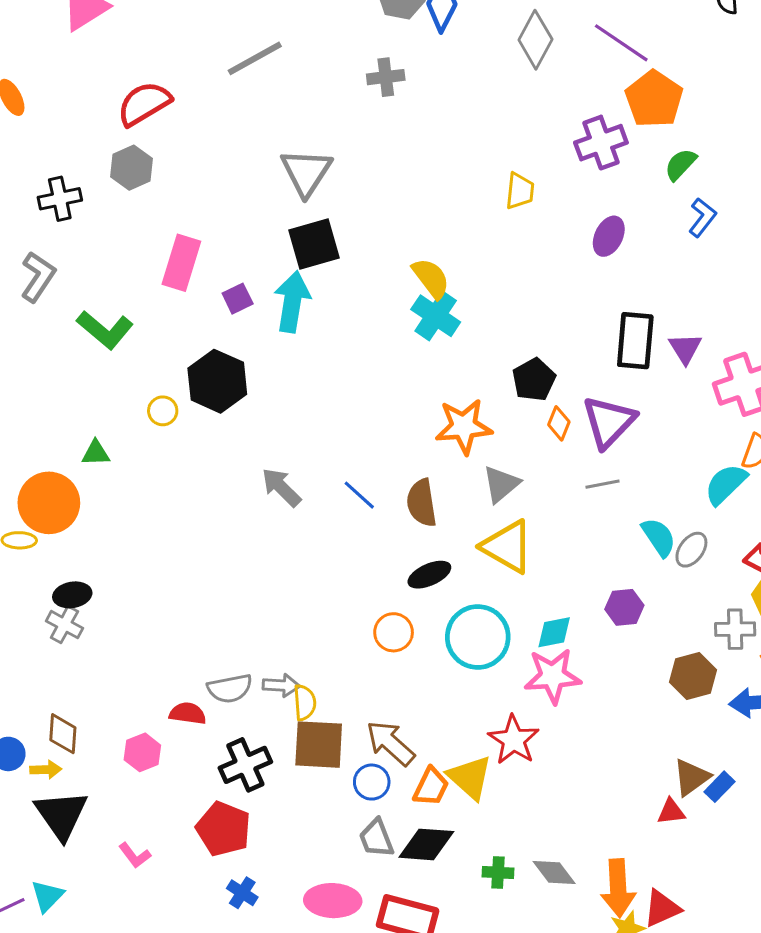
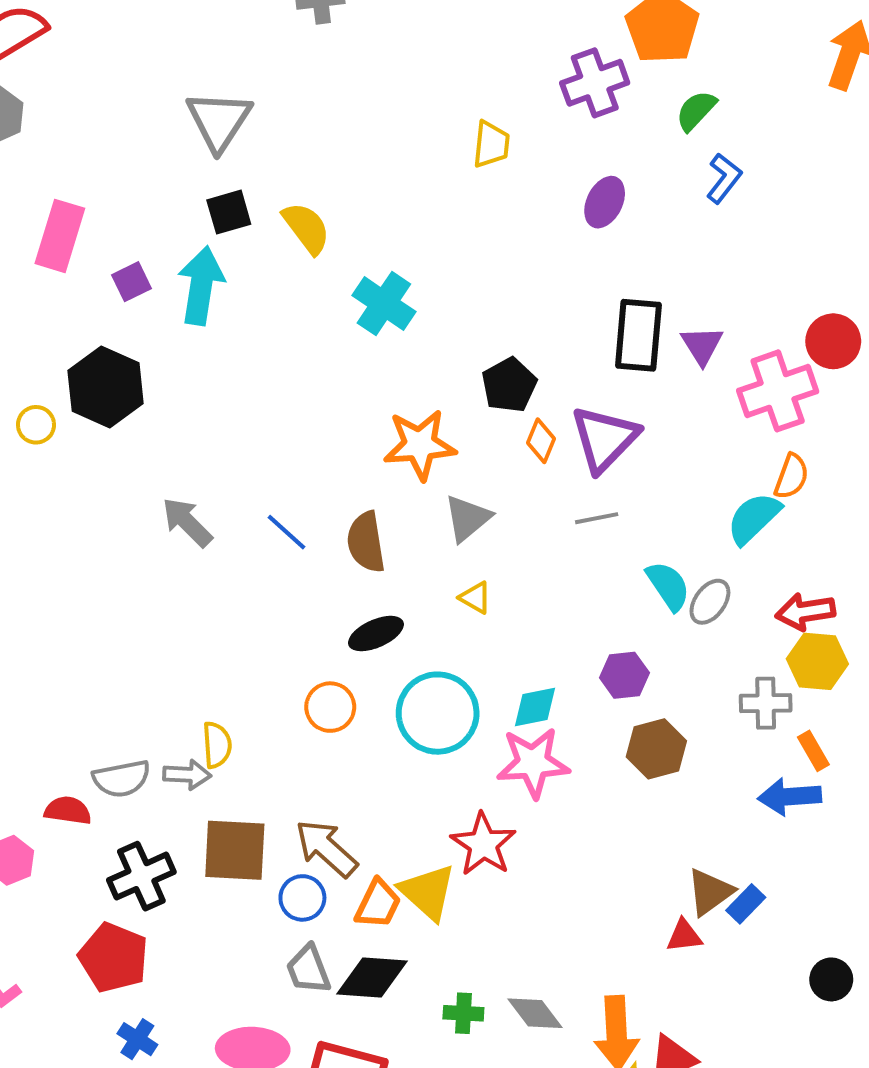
black square: (314, 244) -> (229, 212), size x0.7
yellow semicircle: (431, 278) -> (306, 228), moved
yellow triangle: (507, 547) -> (475, 598), size x0.5
brown hexagon: (693, 676) -> (656, 749), moved
yellow semicircle: (305, 702) -> (217, 745), moved

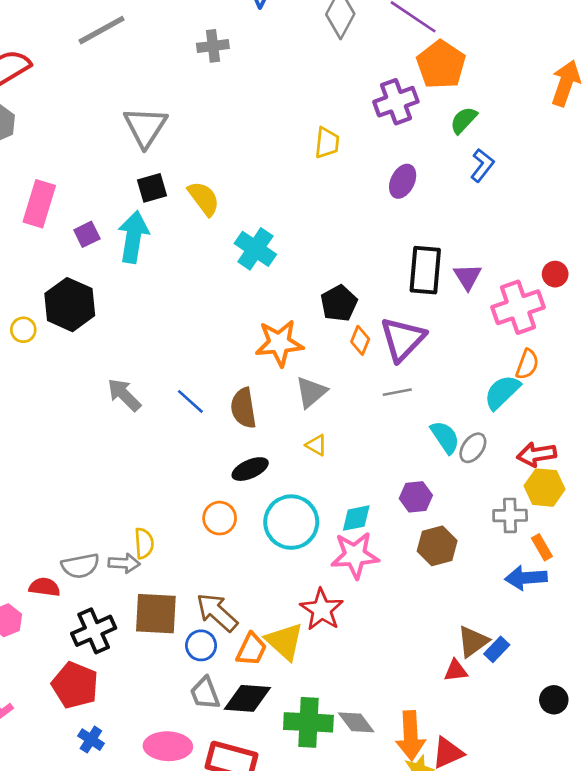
red circle: (833, 341) -> (555, 274), size x0.7
green cross: (463, 1013) -> (308, 722), size x1.8

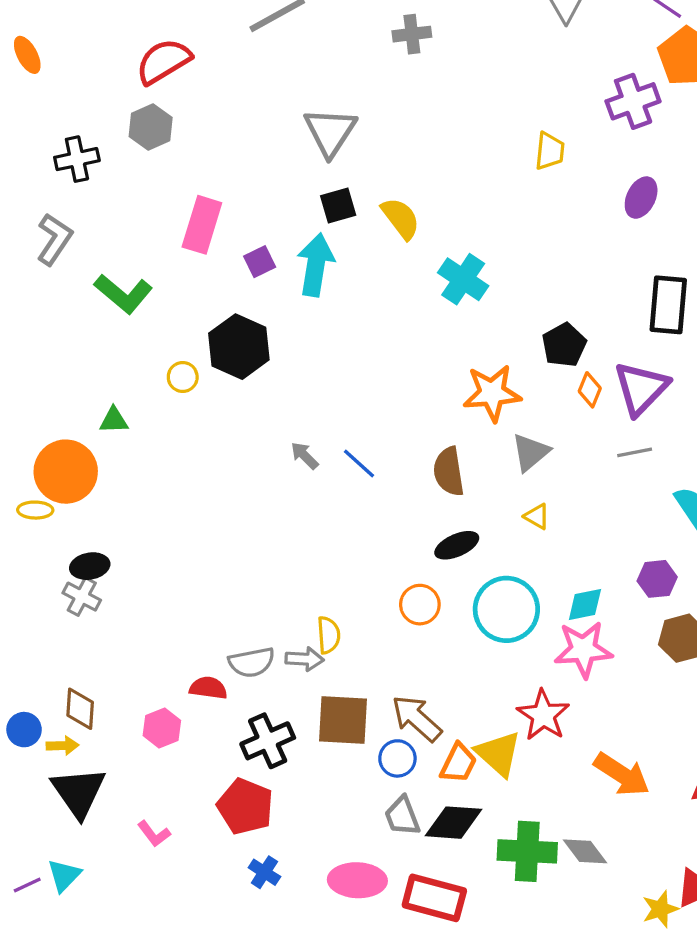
gray arrow: (124, 395) -> (304, 456), size x0.7
blue line: (190, 401) -> (359, 464), moved
orange arrow: (411, 736) -> (622, 774), moved, turned -54

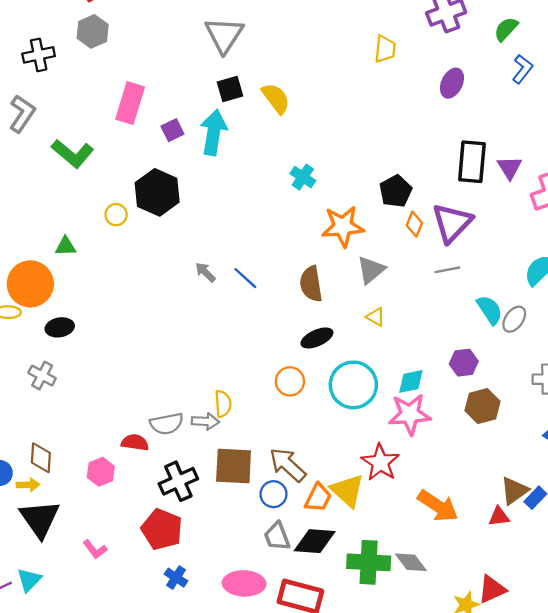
cyan cross: (463, 279) -> (303, 177), moved, size x0.7
black ellipse: (90, 566) -> (60, 327), moved

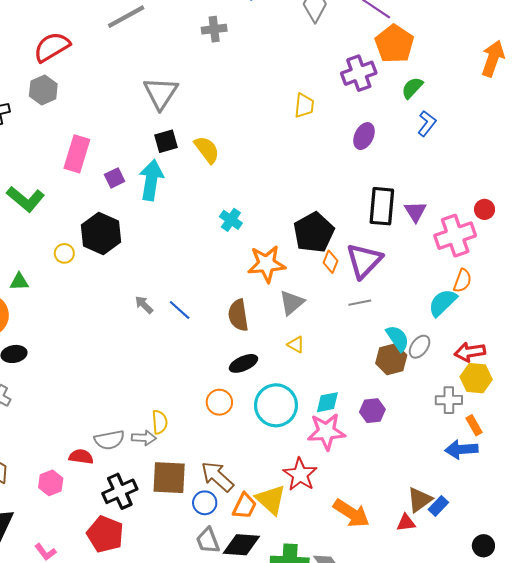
black pentagon: (396, 191) -> (314, 232), size x1.4
purple hexagon: (464, 363) -> (372, 411), moved
brown hexagon: (483, 406) -> (391, 359), moved

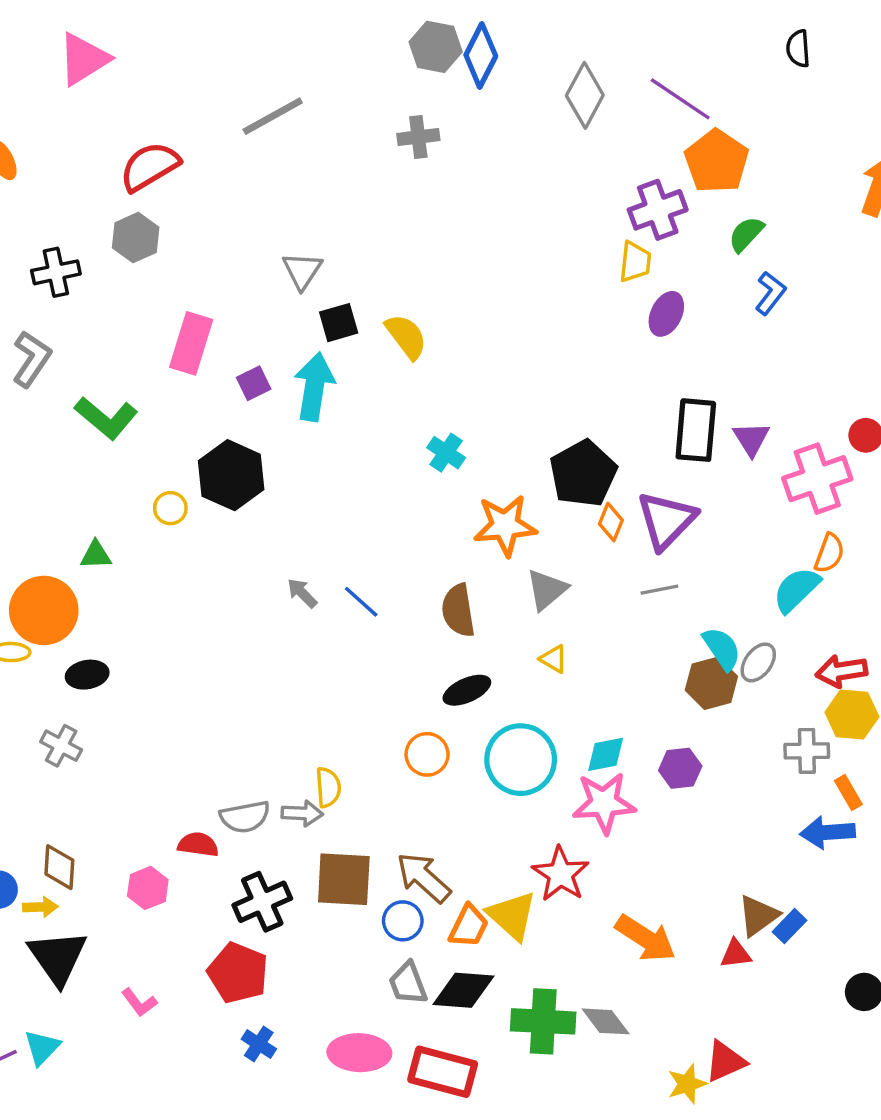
gray triangle: (161, 93) -> (302, 271), moved, size x0.7
yellow trapezoid: (304, 106) -> (635, 262), moved

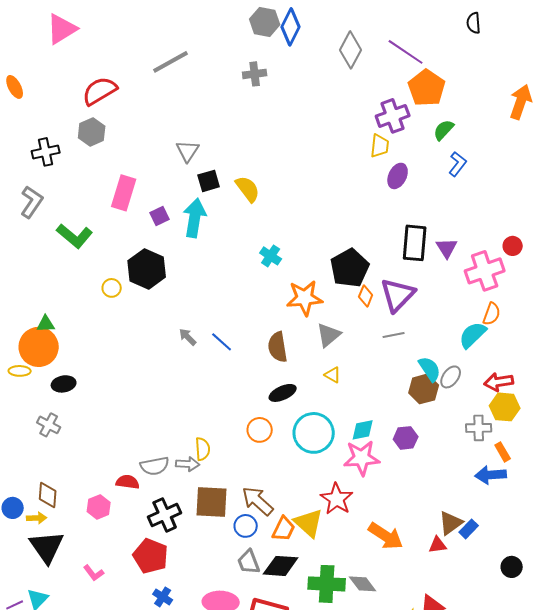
green triangle: (96, 555) -> (46, 324), moved

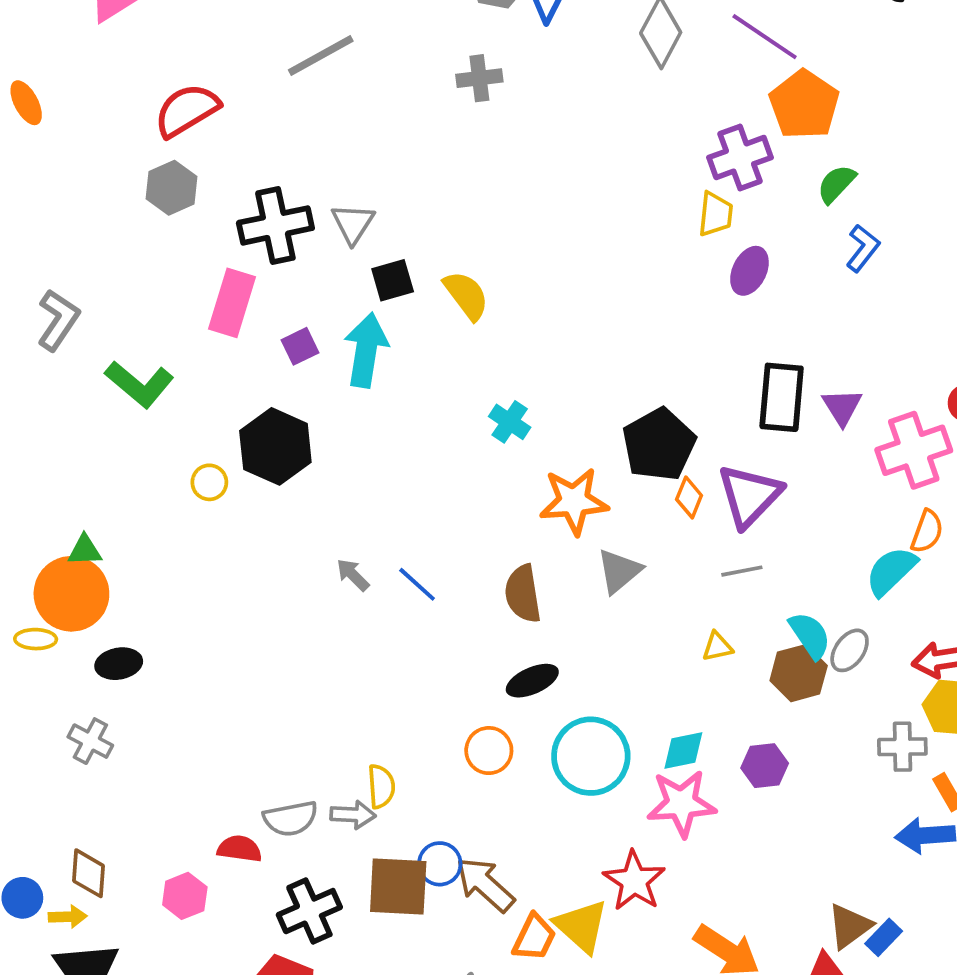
black cross: (46, 152) -> (275, 225), moved, size x1.4
yellow triangle: (333, 375) -> (717, 647), moved, turned -42
blue circle: (246, 526) -> (440, 864), moved

